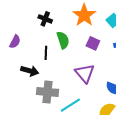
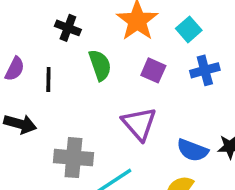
black line: (46, 53) -> (48, 79), moved
black arrow: (30, 71) -> (20, 124), moved

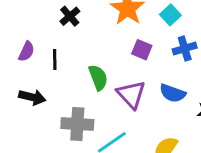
black cross: (68, 28) -> (70, 16), turned 30
green semicircle: (100, 65) -> (98, 78), moved
blue semicircle: (193, 150) -> (173, 93), moved

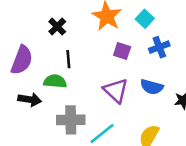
purple semicircle: (26, 51) -> (22, 60), size x1.6
black line: (55, 60) -> (68, 59), moved
green semicircle: (98, 78) -> (55, 81), moved, turned -60

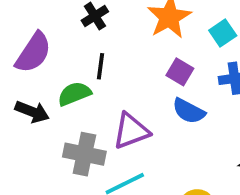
green semicircle: (55, 81) -> (74, 94), turned -40
blue semicircle: (152, 87) -> (189, 111), moved
purple triangle: (116, 91) -> (131, 131), moved, turned 44

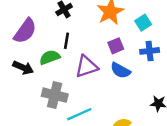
purple square: (180, 72) -> (116, 46), turned 35
purple triangle: (131, 131) -> (86, 66), moved

